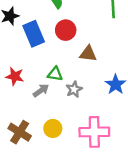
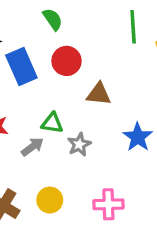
pink cross: (94, 132) -> (108, 204), size x0.7

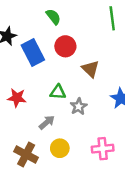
brown triangle: (99, 94) -> (90, 69), turned 42
gray arrow: (32, 147) -> (47, 122), moved

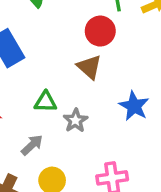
red circle: (65, 46) -> (100, 31), moved

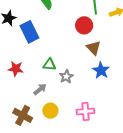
brown triangle: (89, 67) -> (94, 48), moved

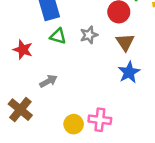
green triangle: (50, 65) -> (58, 36), moved
gray star: (66, 77) -> (89, 35), moved
yellow circle: (50, 111) -> (74, 124), moved

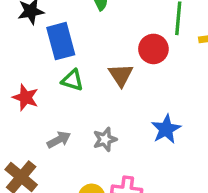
gray star: (89, 35) -> (105, 139), moved
brown triangle: (125, 42) -> (121, 75), moved

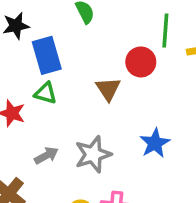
green triangle: (72, 80) -> (45, 93), moved
gray star: (105, 139) -> (93, 154), size x1.5

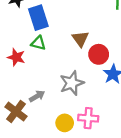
red circle: (141, 62) -> (99, 54), moved
gray arrow: (46, 155) -> (37, 96), moved

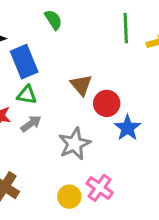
gray arrow: (37, 96) -> (31, 124), moved
pink cross: (88, 118) -> (100, 188), turned 36

